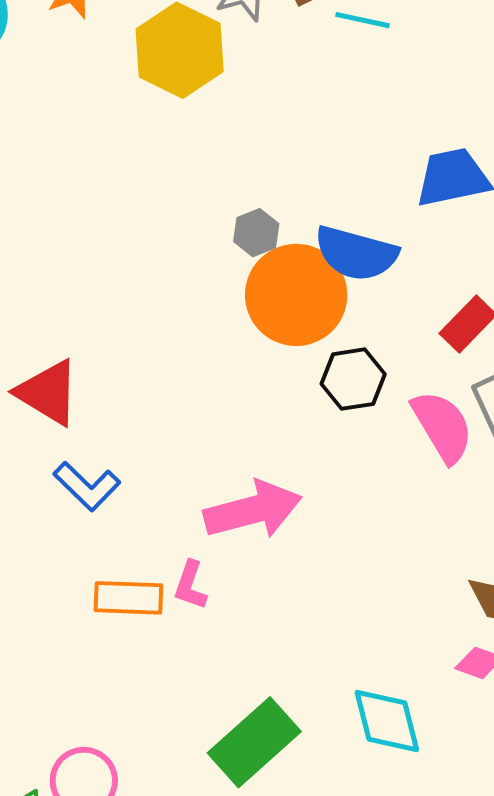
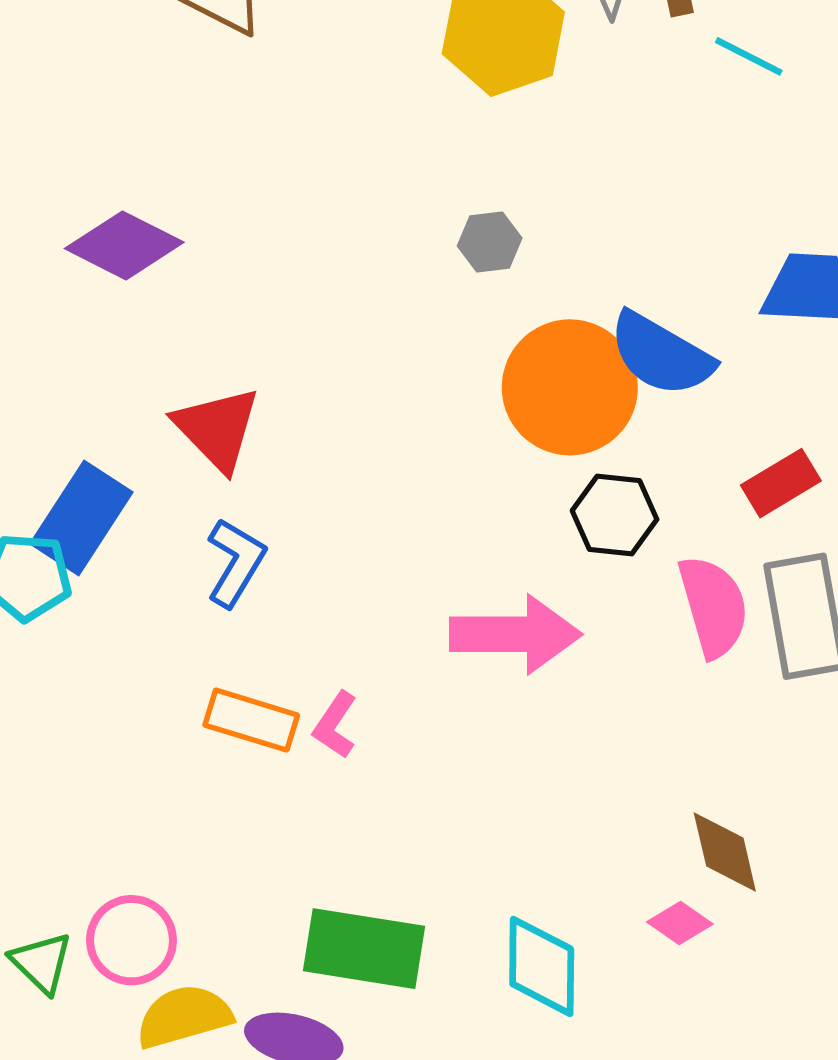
gray hexagon: (256, 233) -> (490, 242), moved
blue L-shape: (87, 486) -> (236, 562), turned -118
pink arrow: (253, 510) -> (515, 634), moved
green rectangle: (254, 742) -> (364, 949), turned 36

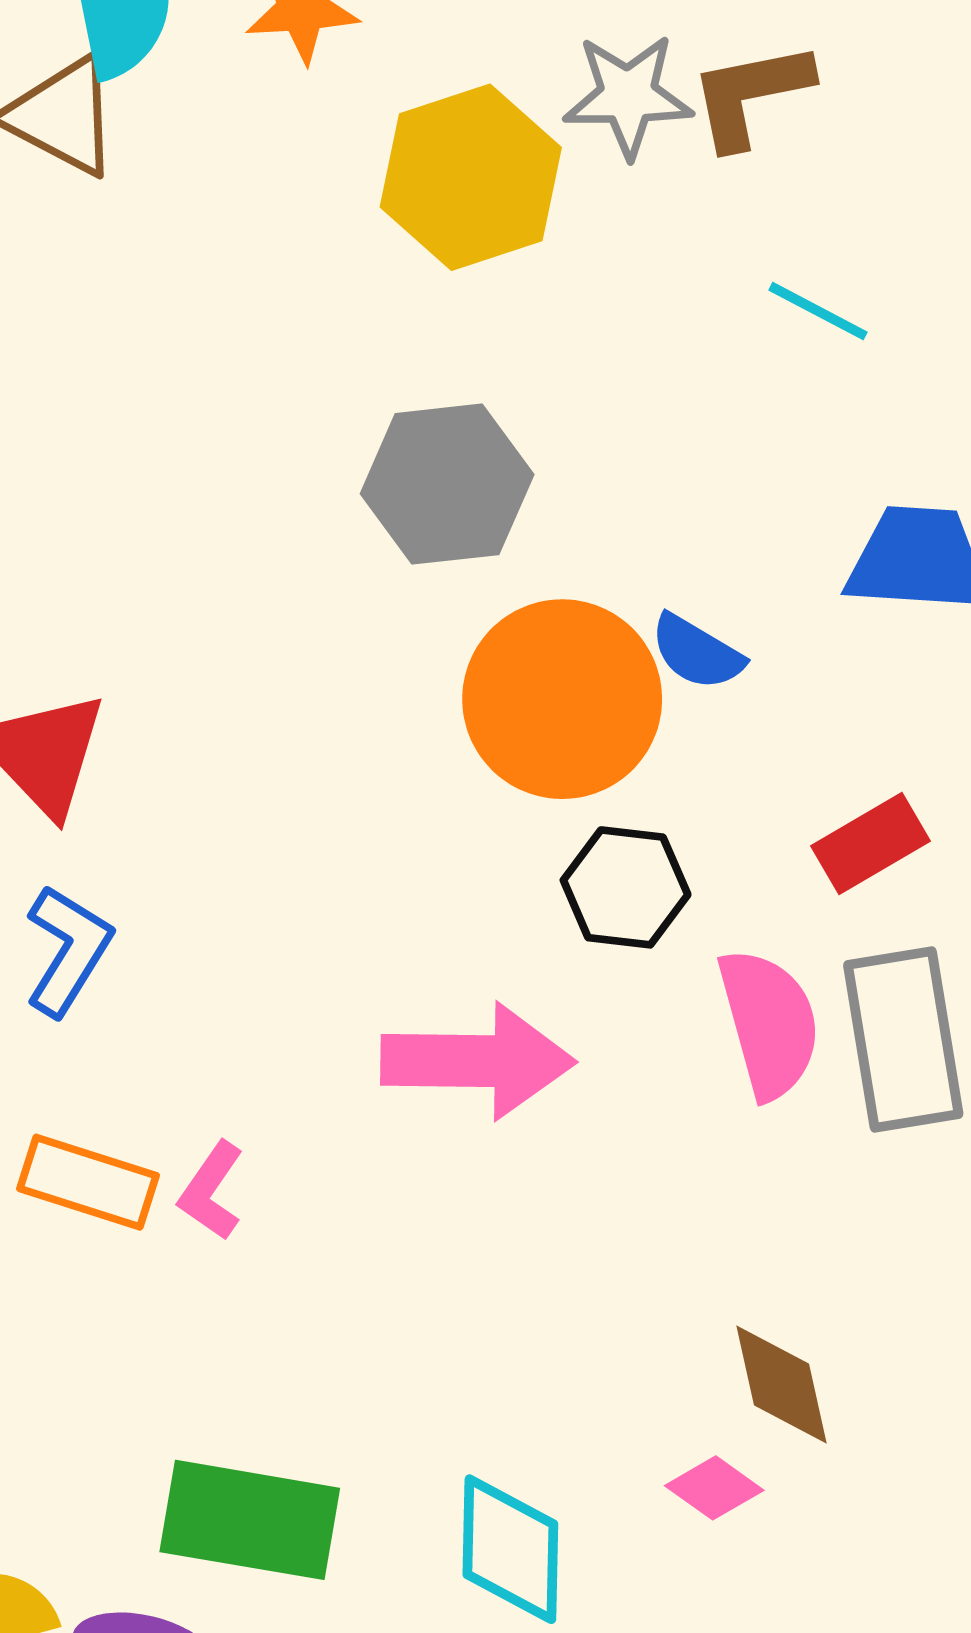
cyan line: (749, 56) -> (818, 311), moved
gray hexagon: (490, 242) -> (447, 484), size x1.8
blue semicircle: (661, 354) -> (697, 652), size x0.6

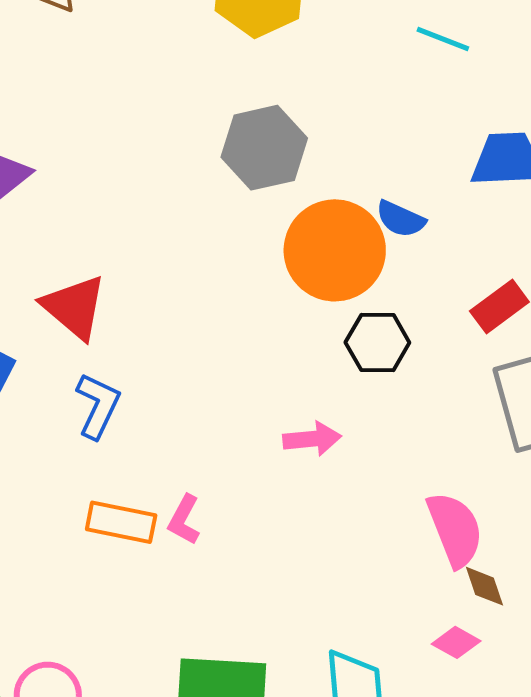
pink semicircle: (769, 1023) -> (455, 529), moved
pink arrow: (478, 1061) -> (312, 439), size x0.6
brown diamond: (782, 1384) -> (485, 586), size x0.7

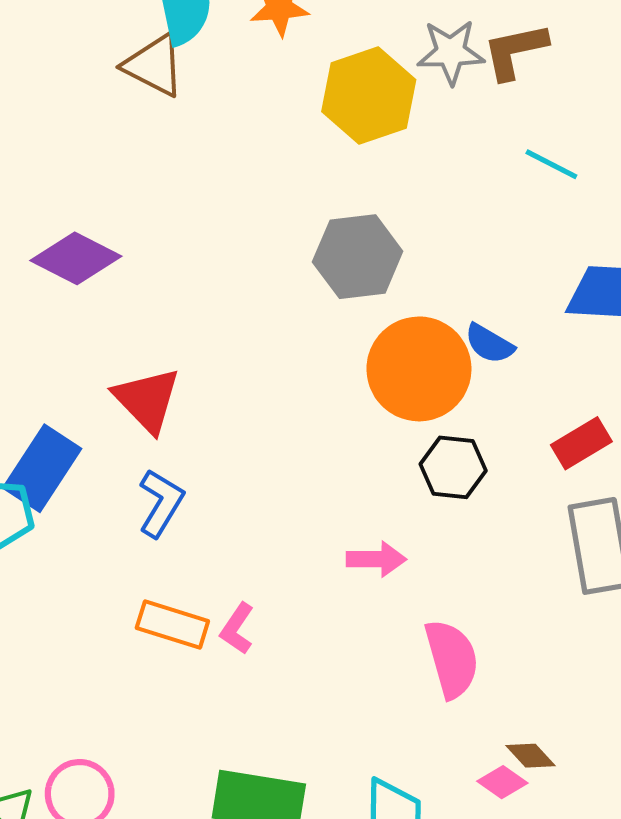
pink semicircle: (455, 529) -> (452, 659), moved
brown diamond: (485, 586) -> (531, 756), moved, turned -30

